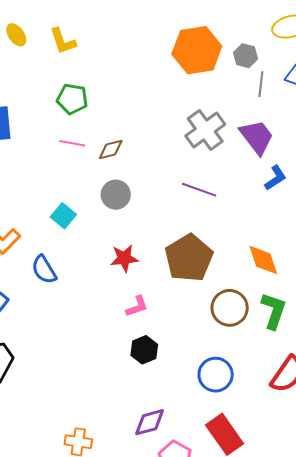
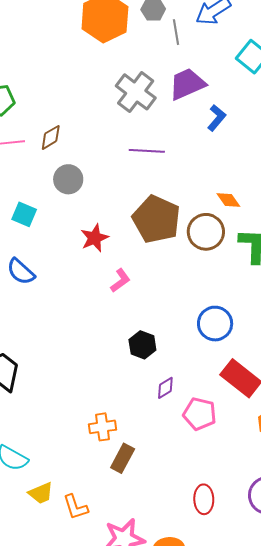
purple trapezoid: (257, 137) -> (187, 84), turned -60
orange diamond: (263, 260) -> (228, 200), size x0.7
brown circle: (230, 308) -> (206, 232), moved
black hexagon: (144, 350) -> (142, 345), moved
purple diamond: (150, 422) -> (165, 388), size x0.7

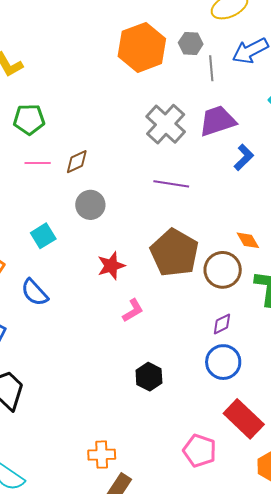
cyan square: (24, 214) -> (43, 236), turned 30
purple diamond: (165, 388) -> (222, 324), moved

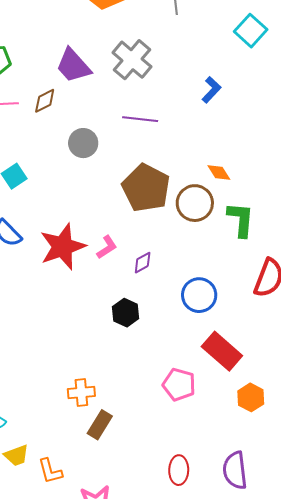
purple trapezoid: (217, 121) -> (73, 66), moved, turned -111
gray circle: (90, 205) -> (83, 143), moved
red star: (111, 266) -> (63, 247), moved, size x1.6
purple diamond: (222, 324) -> (143, 263), moved

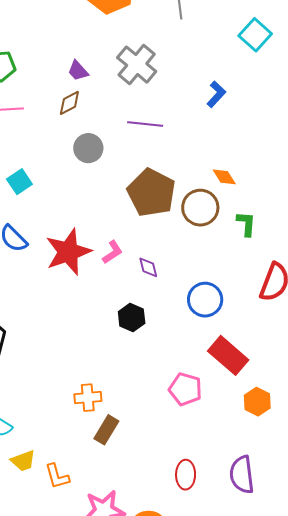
purple trapezoid: (73, 66) -> (78, 71), size x0.6
brown diamond: (45, 101) -> (69, 103), moved
green L-shape: (241, 220) -> (246, 224), size x0.7
purple diamond: (143, 263) -> (148, 267), turned -75

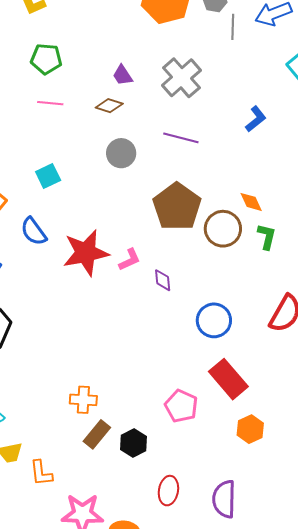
brown diamond: (69, 103) -> (109, 106), turned 36
green L-shape: (246, 224) -> (267, 237), moved
black hexagon: (132, 317) -> (134, 443), moved

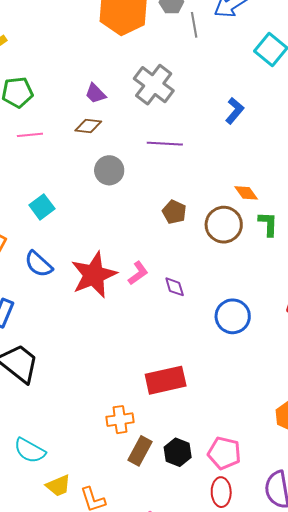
brown pentagon: (177, 207) -> (174, 212), size x0.5
red rectangle: (228, 379) -> (166, 380), moved, turned -51
pink pentagon: (181, 406) -> (224, 453), moved

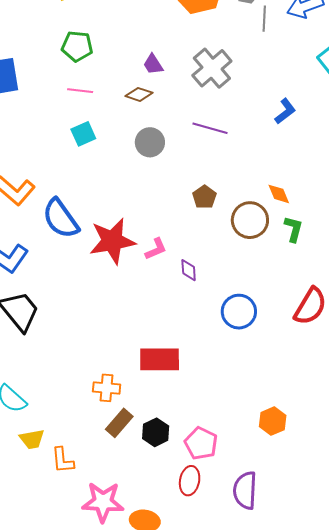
cyan square: (42, 207) -> (83, 134), moved
blue semicircle: (39, 264) -> (61, 219), size x1.4

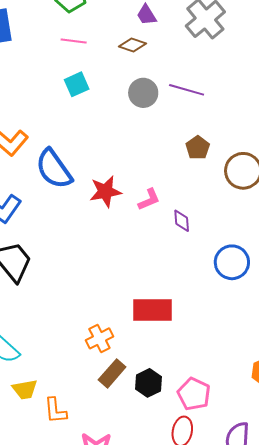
purple line: (210, 128) -> (187, 90), moved
red star: (112, 241) -> (105, 192), size x0.7
orange cross: (107, 388) -> (99, 338), turned -32

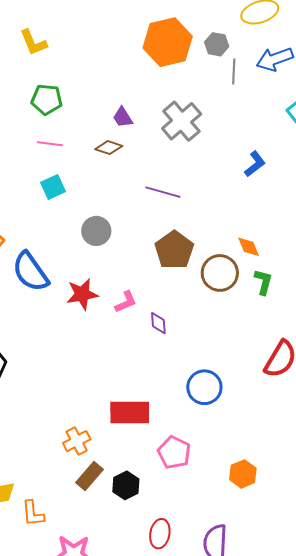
gray circle: (143, 93) -> (96, 231), moved
brown pentagon: (198, 148) -> (174, 250), size x1.6
blue circle: (232, 262) -> (204, 387), moved
pink pentagon: (194, 394) -> (174, 452), moved

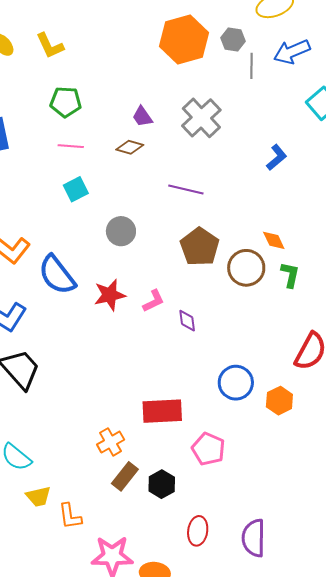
orange hexagon: (243, 474) -> (279, 401), moved

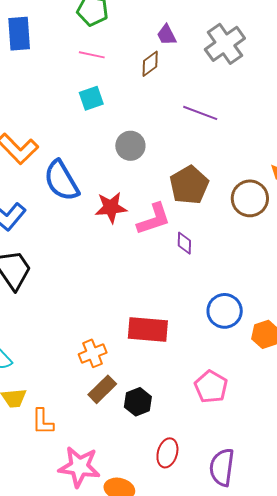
brown diamond: (130, 147) -> (150, 64), turned -60
brown pentagon: (200, 247) -> (189, 185), moved
pink L-shape: (154, 301) -> (154, 219), size x1.5
pink pentagon: (208, 449) -> (211, 387), moved

